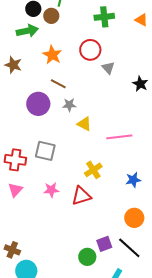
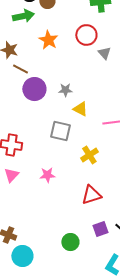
brown line: (58, 84) -> (20, 69), moved
gray square: (45, 151) -> (60, 131), moved
red triangle: (81, 196) -> (91, 195), moved
green circle: (87, 257) -> (70, 242), moved

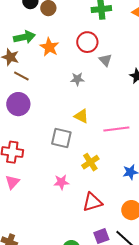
green arrow: (23, 16) -> (24, 37), moved
purple circle: (34, 89) -> (18, 104), moved
gray star: (65, 90) -> (77, 79), moved
pink star: (47, 175) -> (61, 182), moved

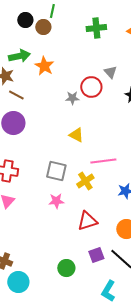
red circle: (87, 42) -> (91, 87), moved
gray triangle: (105, 60) -> (110, 72), moved
pink line: (116, 129) -> (103, 161), moved
gray square: (61, 138) -> (56, 171), moved

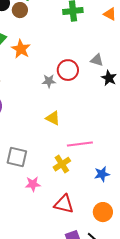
gray triangle: (110, 72) -> (97, 60), moved, turned -32
gray square: (56, 171) -> (17, 157), moved
red triangle: (87, 221) -> (64, 204), turned 30

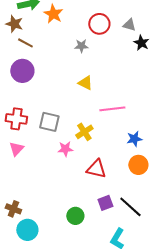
red circle: (68, 70) -> (99, 24), moved
yellow cross: (62, 164) -> (84, 132), moved
orange circle: (103, 212) -> (138, 165), moved

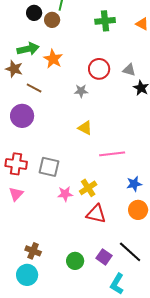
brown line: (25, 43) -> (34, 88), moved
yellow cross: (84, 132) -> (88, 188), moved
purple square: (105, 203) -> (104, 257), moved, turned -35
brown cross: (13, 209) -> (33, 251), moved

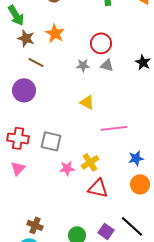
green arrow: (28, 49) -> (16, 15), moved, turned 70
brown star: (14, 69) -> (26, 38), moved
gray triangle: (129, 70) -> (107, 65), moved

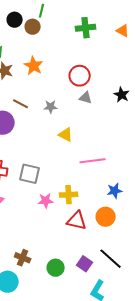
brown line: (36, 62) -> (21, 104), moved
gray star: (83, 65) -> (51, 107), moved
yellow cross: (90, 162) -> (69, 195), turned 30
orange circle: (140, 184) -> (106, 217), moved
brown cross: (35, 225) -> (23, 258), moved

